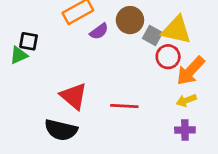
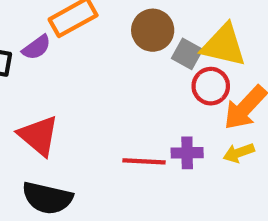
purple semicircle: (99, 31) -> (37, 47), moved
red triangle: (74, 96) -> (39, 136), moved
purple cross: (185, 130) -> (187, 153), moved

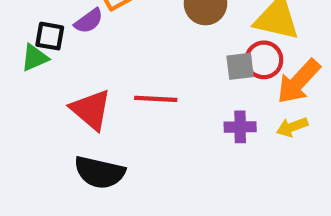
gray square: (187, 54) -> (240, 66), moved, turned -36
red line: (144, 161) -> (156, 99), moved

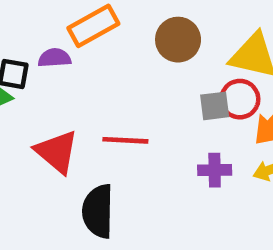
purple semicircle: (89, 21) -> (54, 58), turned -148
black semicircle: (100, 172) -> (98, 211), moved, turned 78

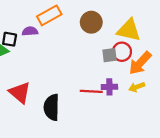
red line: (125, 140) -> (91, 91), moved
red triangle: (57, 152) -> (20, 93), moved

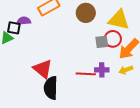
purple semicircle: (30, 31) -> (24, 21), moved
red triangle: (20, 93) -> (43, 69), moved

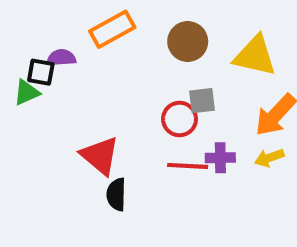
red circle: (113, 39) -> (180, 119), moved
gray square: (102, 42) -> (202, 101), moved
black semicircle: (51, 88) -> (116, 194), size x0.7

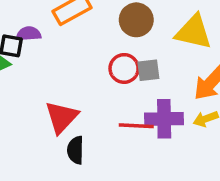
red circle: (180, 119) -> (124, 68), moved
red triangle: (100, 156) -> (62, 117), turned 33
purple cross: (220, 158) -> (164, 119), size x1.5

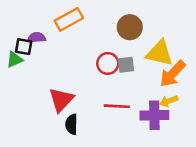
brown circle: (136, 20) -> (130, 27), moved
yellow triangle: (194, 32) -> (160, 53), moved
purple cross: (164, 119) -> (154, 115), moved

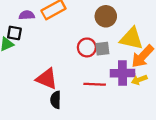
purple semicircle: (37, 38) -> (27, 15), moved
red triangle: (61, 100) -> (47, 79), turned -50
purple cross: (154, 115) -> (123, 73), moved

